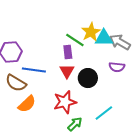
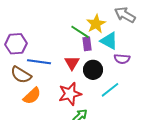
cyan triangle: (104, 38) -> (109, 41), moved, turned 30
gray arrow: (120, 42) -> (125, 15), moved
purple rectangle: (68, 52) -> (87, 44), moved
cyan line: (104, 113) -> (110, 90), moved

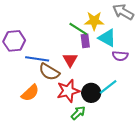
yellow star: (96, 24) -> (94, 21), turned 30
black circle: (93, 70) -> (91, 93), moved
brown semicircle: (21, 75) -> (49, 72), moved

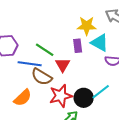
green line: (78, 29) -> (45, 50), moved

